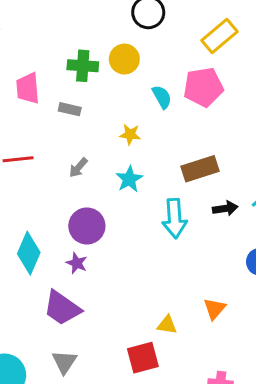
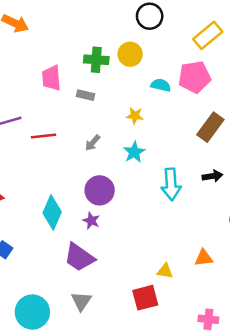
cyan semicircle: (162, 97) -> (161, 85), turned -48
brown rectangle: (200, 169) -> (210, 127), moved, turned -36
orange triangle: (215, 309) -> (204, 258), turned 42

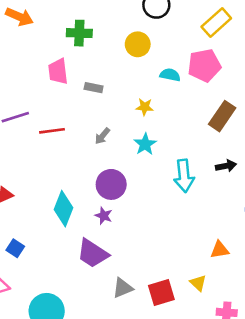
green cross: (96, 60) -> (79, 33), moved
yellow triangle: (165, 271) -> (198, 283), moved, turned 36
gray triangle: (81, 301) -> (123, 288), moved, turned 35

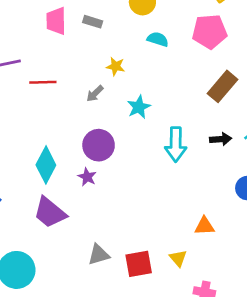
cyan semicircle: (170, 75) -> (158, 39), moved
gray rectangle: (94, 88) -> (93, 22), moved
yellow star: (145, 107) -> (116, 66), moved
purple trapezoid: (93, 253) -> (50, 212), moved

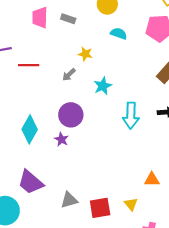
purple trapezoid: (50, 212) -> (31, 182), moved

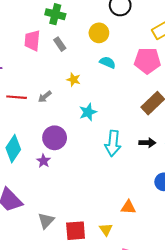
gray rectangle: (68, 19) -> (60, 44), turned 32
red line: (29, 65) -> (17, 97), moved
gray arrow: (69, 75) -> (45, 97), moved
gray triangle: (69, 200) -> (46, 221), turned -36

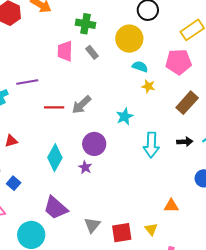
yellow circle: (99, 33) -> (129, 39), size x1.4
yellow star: (74, 80) -> (148, 86), moved
gray arrow: (45, 97) -> (82, 105), size x1.5

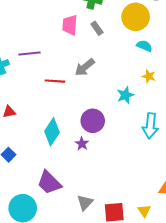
yellow star: (148, 86) -> (149, 76), moved
gray arrow: (82, 105) -> (85, 67), moved

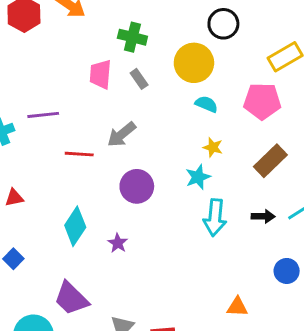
cyan star: (125, 95) -> (198, 177), moved
purple circle: (93, 121) -> (137, 186), moved

